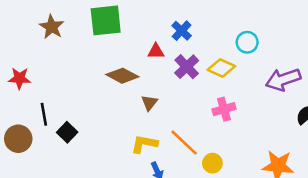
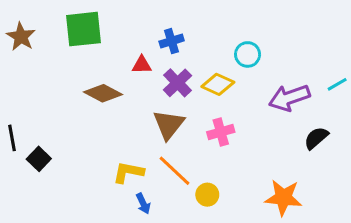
blue cross: (182, 31) -> (172, 41), turned 30
brown triangle: (149, 103) -> (169, 125), moved, size x1.6

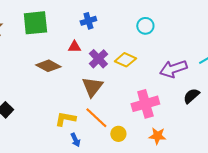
blue cross: (172, 41) -> (88, 21), moved
cyan circle: (248, 54) -> (145, 26), moved
pink cross: (221, 132) -> (145, 104), moved, size x1.5
orange star: (283, 198) -> (157, 136), moved, size x0.7

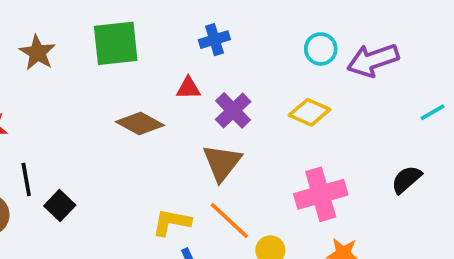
yellow diamond: (125, 60) -> (310, 112), moved
purple arrow: (173, 69) -> (373, 60), moved

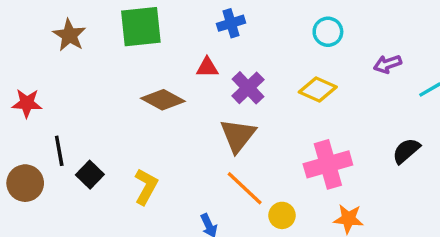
purple arrow: (373, 60) -> (387, 64), moved, size x0.6
yellow L-shape: (172, 222) -> (146, 187), moved, turned 108

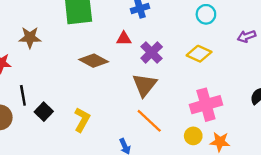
brown star: (69, 35) -> (30, 37), moved, turned -30
yellow circle: (282, 215) -> (193, 136), moved

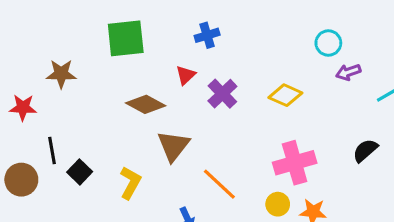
cyan circle: (206, 14) -> (328, 43), moved
red triangle: (124, 39) -> (186, 75), turned -42
brown triangle: (145, 85) -> (173, 146), moved

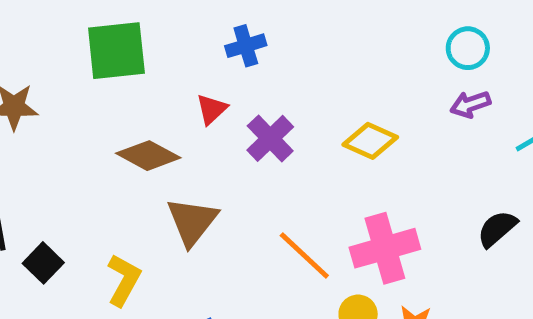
cyan circle: (328, 43) -> (468, 48), moved
orange line: (219, 184) -> (304, 256), moved

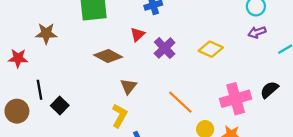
brown triangle: (192, 221) -> (128, 86), size x0.7
pink cross: (385, 248) -> (236, 99), moved
yellow L-shape: (124, 280) -> (119, 116), moved

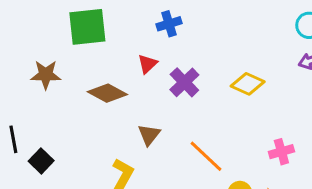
brown star: (46, 33) -> (46, 75), moved
brown triangle: (128, 86) -> (149, 135), moved
pink cross: (236, 99) -> (281, 152), size x0.6

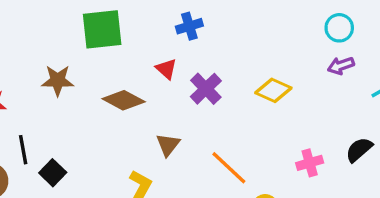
red triangle: (147, 64) -> (166, 69), turned -35

